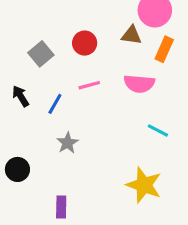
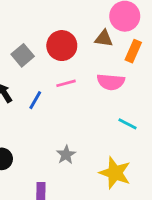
red circle: (85, 43) -> (62, 46), size x1.4
gray star: (67, 143) -> (66, 155), moved

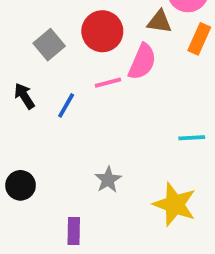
pink semicircle: (111, 82) -> (142, 62), moved, turned -72
cyan line: (128, 124) -> (192, 138), turned -30

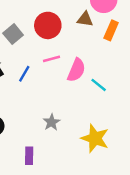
pink semicircle: (142, 62) -> (76, 70), moved
cyan line: (192, 138) -> (99, 85), moved, turned 42

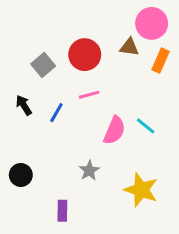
pink semicircle: (76, 70) -> (114, 130), moved

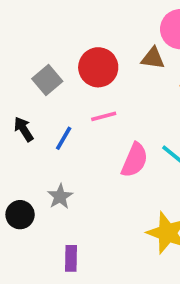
gray star: (89, 171) -> (60, 196), moved

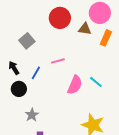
red circle: (98, 67) -> (60, 18), moved
gray star: (60, 196) -> (32, 115), moved
black circle: (20, 215) -> (19, 89), moved

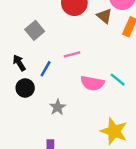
brown triangle: (85, 29) -> (104, 16), turned 32
pink semicircle: (75, 85) -> (92, 83), turned 78
gray star: (32, 115) -> (58, 107), moved

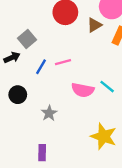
brown triangle: (104, 16) -> (94, 25), turned 49
black arrow: (19, 63) -> (12, 58), moved, turned 98
blue line: (46, 69) -> (41, 67), moved

